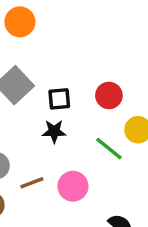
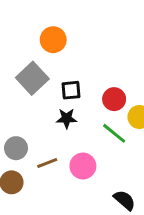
orange circle: (20, 22) -> (53, 40), moved
red circle: (109, 95) -> (114, 99), moved

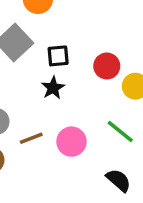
black star: (67, 118) -> (53, 88), turned -30
green line: (114, 133) -> (120, 132), moved

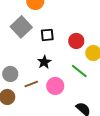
black star: (53, 88) -> (44, 62), moved
green line: (120, 132) -> (79, 71), moved

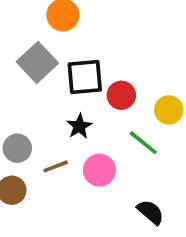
black square: (47, 35) -> (85, 77), size x1.5
red circle: (76, 41) -> (121, 95), moved

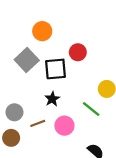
red circle: (121, 95) -> (78, 52), moved

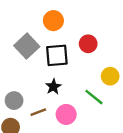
orange circle: (42, 31) -> (53, 21), moved
red circle: (78, 52) -> (88, 44), moved

